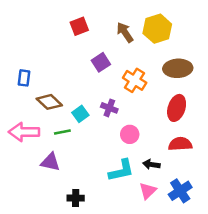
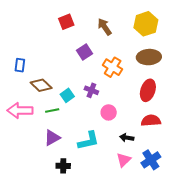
yellow hexagon: (157, 29) -> (146, 24), moved
purple triangle: (50, 162) -> (52, 138), moved, turned -42
cyan L-shape: (121, 170) -> (88, 141), moved

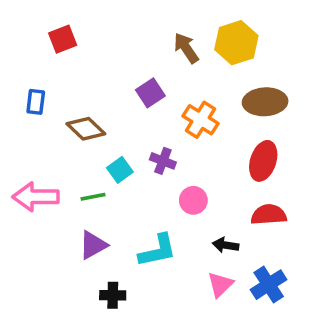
red square: (66, 22) -> (63, 39), moved
yellow hexagon: (146, 24) -> (236, 43), moved
blue rectangle: (20, 65) -> (36, 102), moved
brown diamond: (41, 85) -> (86, 129), moved

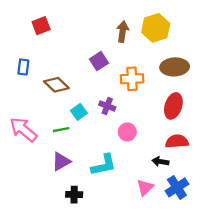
brown arrow: (186, 48) -> (123, 32), turned 42
orange cross: (201, 120) -> (132, 79), turned -35
pink arrow: (36, 197) -> (23, 130), turned 40
black arrow: (226, 245) -> (160, 161), moved

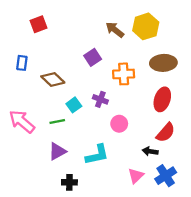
brown arrow: (123, 32) -> (115, 30), turned -60
red semicircle: (177, 141) -> (166, 133), turned 135

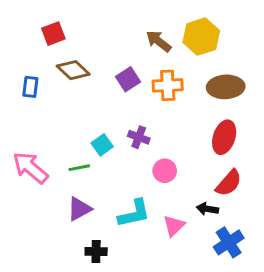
orange cross: (124, 74) -> (168, 85), moved
brown diamond: (53, 79) -> (73, 70), moved
pink triangle: (136, 176) -> (174, 226), moved

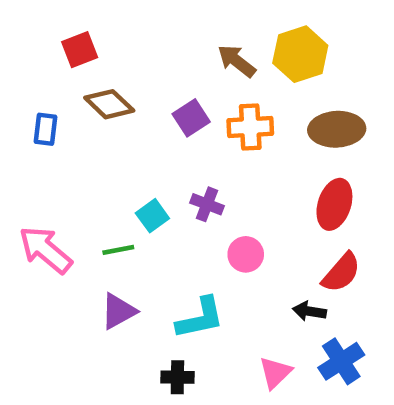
pink triangle: (174, 226) -> (275, 373), moved
black cross: (96, 252) -> (177, 377), moved

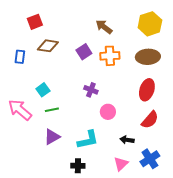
yellow hexagon: (300, 54) -> (150, 24), moved
brown diamond: (109, 104) -> (48, 46), turned -35
cyan square: (152, 216) -> (43, 90), moved
black arrow: (309, 311) -> (127, 140), moved

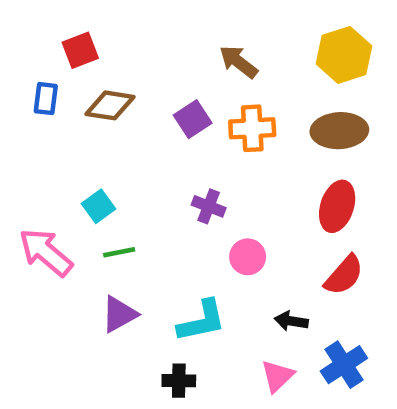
blue rectangle: (20, 57) -> (46, 99), moved

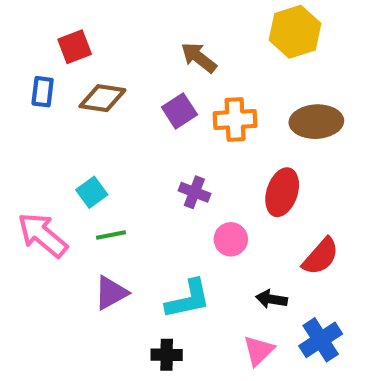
yellow hexagon: (344, 55) -> (295, 32), moved
brown arrow: (238, 62) -> (199, 57), moved
red ellipse: (337, 206) -> (282, 192), moved

